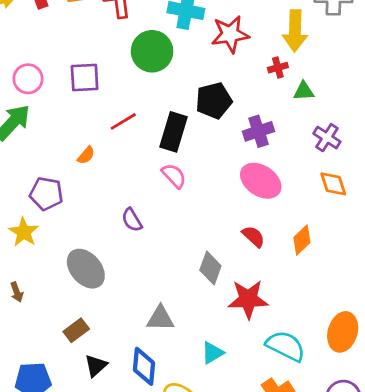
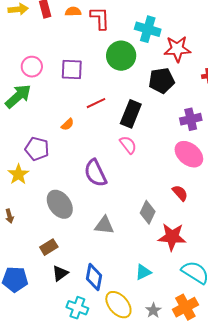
black pentagon: (214, 101) -> (162, 81), moved
purple semicircle: (132, 220) -> (95, 173), size x1.6
gray triangle: (160, 318) -> (104, 225), moved

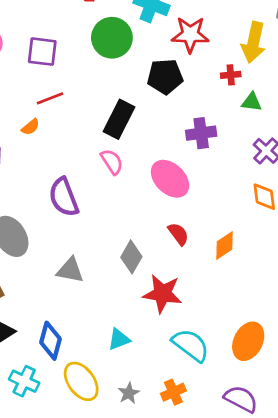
red line: (96, 103) -> (50, 98), moved
pink ellipse: (189, 154) -> (170, 179), moved
orange cross: (185, 307) -> (173, 392), size x0.7

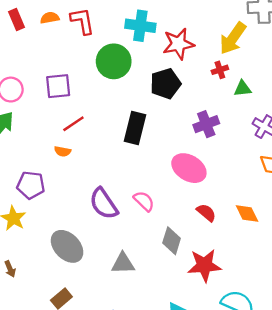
yellow arrow: (253, 42) -> (233, 38), turned 36
orange semicircle: (30, 127) -> (63, 151), turned 63
pink semicircle: (112, 162) -> (144, 201), moved
orange diamond: (225, 246) -> (247, 214), turned -70

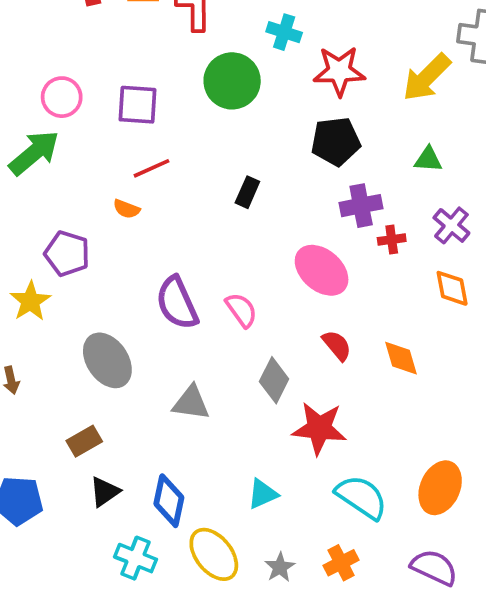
cyan cross: (140, 26) -> (284, 32), size x0.7
red cross: (220, 70) -> (392, 240), moved
black pentagon: (165, 84) -> (336, 141), moved
black rectangle: (135, 128) -> (247, 192), size x0.6

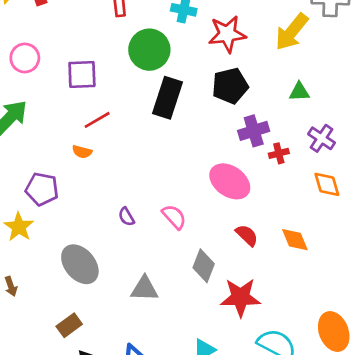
pink circle: (62, 97) -> (25, 58), moved
black rectangle: (247, 192) -> (168, 98), moved, size x1.8
purple semicircle: (177, 303) -> (126, 217), size x0.5
orange ellipse: (440, 488) -> (334, 332), turned -39

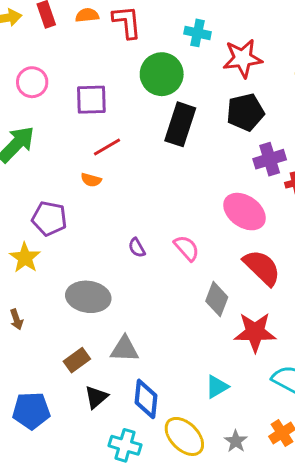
red semicircle: (247, 235) -> (262, 268), size x1.6
gray ellipse: (80, 264) -> (88, 297), turned -42
gray triangle: (144, 289) -> (124, 349), moved

